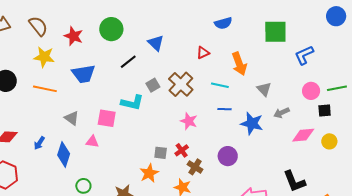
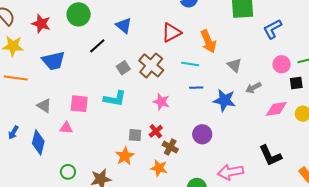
red triangle: (203, 53) -> (171, 33), size x1.5
cyan L-shape: (132, 103) -> (115, 99), moved
green circle: (83, 186) -> (68, 172), moved

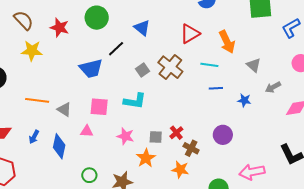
blue trapezoid: (53, 61) -> (91, 68), moved
orange line: (16, 78) -> (37, 100), moved
blue star: (224, 100) -> (244, 100), size x0.6
pink star: (161, 102) -> (125, 136), moved

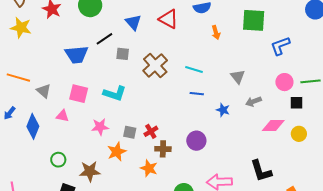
red triangle: (190, 34) -> (169, 19), moved, turned 50
orange arrow: (227, 42) -> (216, 32), moved, size x0.6
gray square: (142, 70) -> (123, 54), moved, turned 32
pink star: (125, 136) -> (100, 127), turned -30
brown cross: (191, 148) -> (163, 149), turned -35

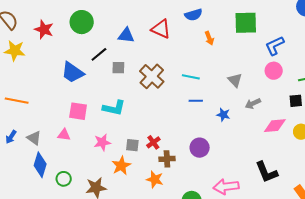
blue triangle: (133, 22) -> (126, 35), turned -36
blue trapezoid: (77, 54) -> (73, 72), turned 45
pink circle: (284, 82) -> (274, 71), moved
gray triangle: (44, 91) -> (34, 138), moved
blue diamond: (33, 126) -> (40, 165), moved

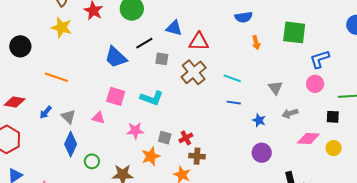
red triangle: (161, 29) -> (199, 42), moved, turned -30
purple circle: (200, 148) -> (262, 153), moved

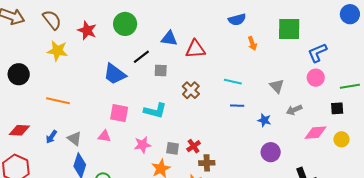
brown cross: (194, 72) -> (191, 90), moved, size x0.7

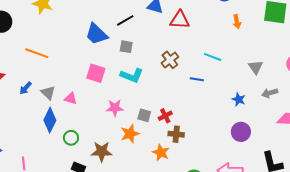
gray square: (161, 71) -> (126, 47), moved
blue line: (237, 106) -> (197, 79), moved
pink triangle: (104, 136) -> (71, 98), moved

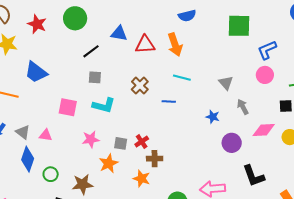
orange arrow: (237, 22) -> (175, 45), moved, size x1.6
blue trapezoid: (96, 34) -> (36, 72), moved
gray arrow: (270, 93) -> (243, 107), turned 84
purple circle: (241, 132) -> (232, 143), moved

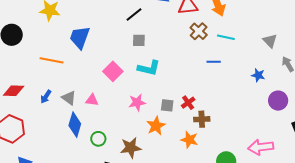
blue trapezoid: (36, 72) -> (80, 37), turned 75
brown cross: (140, 86) -> (199, 31), moved
pink square: (68, 107) -> (113, 71), turned 36

